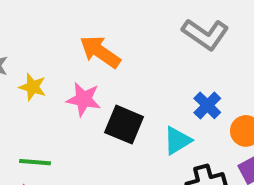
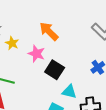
cyan triangle: (177, 140) -> (69, 92), moved, turned 35

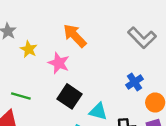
black square: (55, 70) -> (70, 96), moved

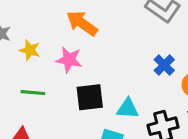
green line: (21, 96) -> (33, 93), moved
black square: (70, 96) -> (90, 97), turned -30

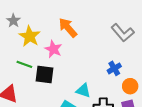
yellow star: (30, 50) -> (30, 36), size x1.5
black square: (90, 97) -> (44, 75), moved

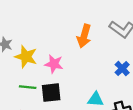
orange arrow: (68, 28) -> (84, 36), moved, turned -110

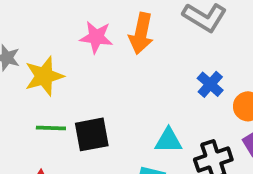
yellow star: (26, 57) -> (44, 76), turned -30
pink star: (54, 64) -> (96, 37), moved

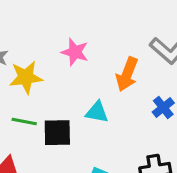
orange arrow: (141, 33) -> (127, 74), moved
cyan triangle: (168, 141) -> (97, 112), moved

